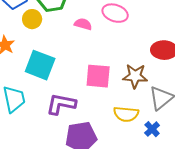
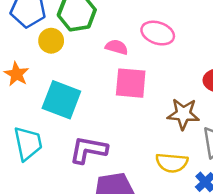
pink square: (98, 76) -> (131, 83), moved

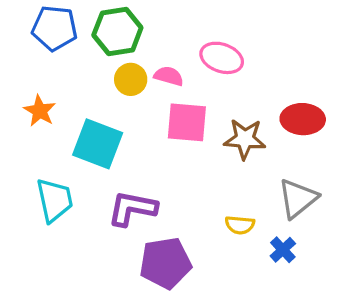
yellow circle: (51, 41) -> (131, 79), moved
brown star: (183, 114) -> (245, 139), moved
yellow semicircle: (172, 163) -> (240, 225), size x0.7

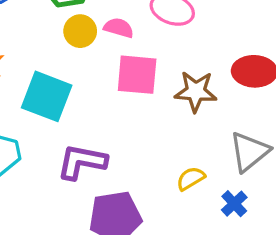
yellow semicircle: (240, 225) -> (191, 178), turned 144

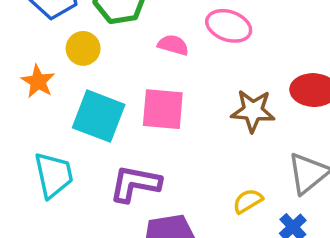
yellow circle: (80, 31) -> (83, 48), moved
pink square: (137, 75) -> (163, 109), moved

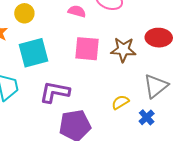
pink square: (163, 109) -> (87, 49), moved
cyan square: (99, 116) -> (33, 53), turned -36

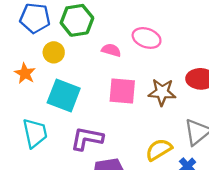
cyan square: (33, 53) -> (64, 95), turned 36
yellow semicircle: (120, 102) -> (159, 150), size x1.4

